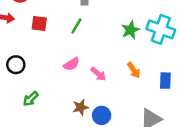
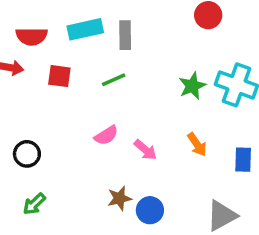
green line: (76, 26) -> (114, 80), turned 35
black circle: (16, 65) -> (27, 154), moved
green arrow: (31, 99) -> (34, 204), moved

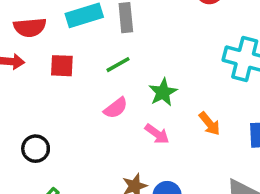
green star: (192, 86) -> (163, 92), moved
pink semicircle: (106, 135) -> (116, 108), moved

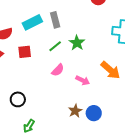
green star: (163, 92) -> (77, 43), moved
orange arrow: (210, 124) -> (110, 70), size x1.5

